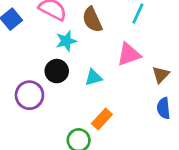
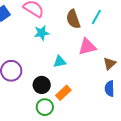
brown semicircle: (92, 20) -> (73, 19), moved
black circle: (57, 71) -> (42, 85), moved

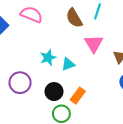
cyan star: (42, 33) -> (48, 58), moved
pink triangle: (87, 47) -> (94, 44), turned -36

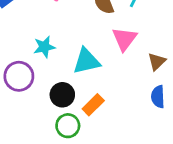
cyan star: (48, 58) -> (44, 47), moved
cyan triangle: (68, 64) -> (86, 61), size x1.5

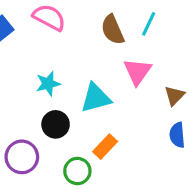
purple circle: (19, 76) -> (22, 157), moved
black circle: (62, 95) -> (56, 124), moved

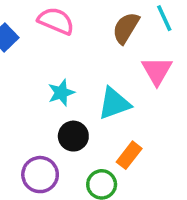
cyan line: (149, 24) -> (164, 18), turned -45
brown semicircle: (113, 30) -> (126, 28), turned 60

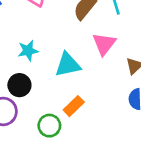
black circle: (73, 136) -> (19, 85), moved

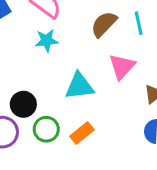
cyan star: (28, 51) -> (47, 41), moved
green circle: (49, 126) -> (46, 129), moved

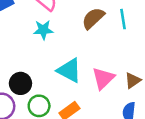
pink triangle: (122, 67) -> (103, 78), moved
cyan triangle: (79, 86) -> (69, 70), turned 32

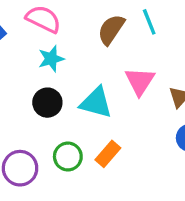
pink triangle: (103, 78) -> (140, 81), moved
black circle: (20, 83) -> (47, 103), moved

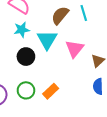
black circle: (47, 103) -> (26, 57), moved
cyan triangle: (96, 103) -> (47, 40), moved, turned 40

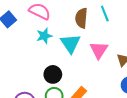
brown semicircle: (60, 15) -> (81, 18), turned -30
black circle: (26, 57) -> (53, 74), moved

